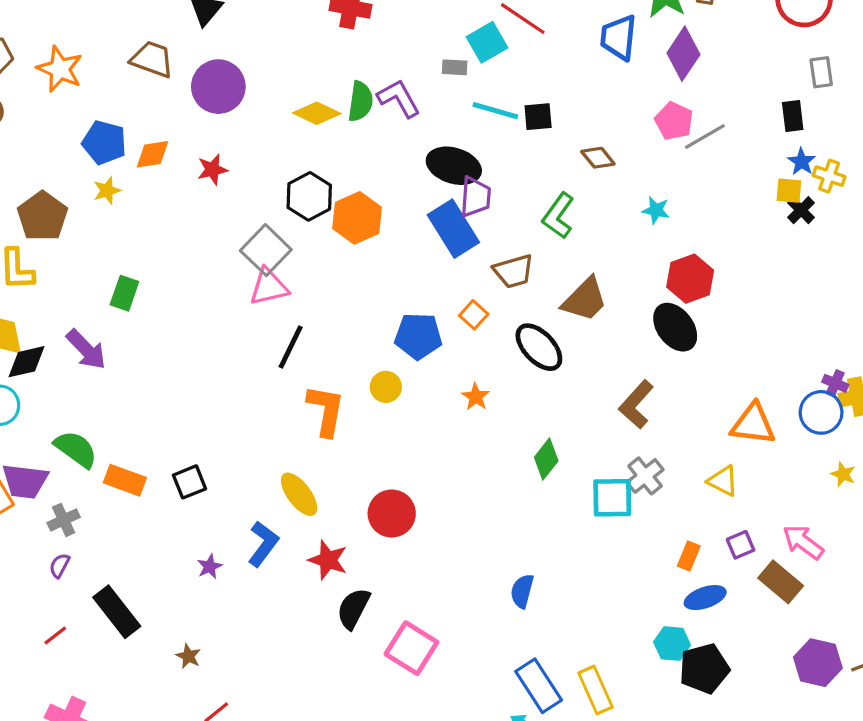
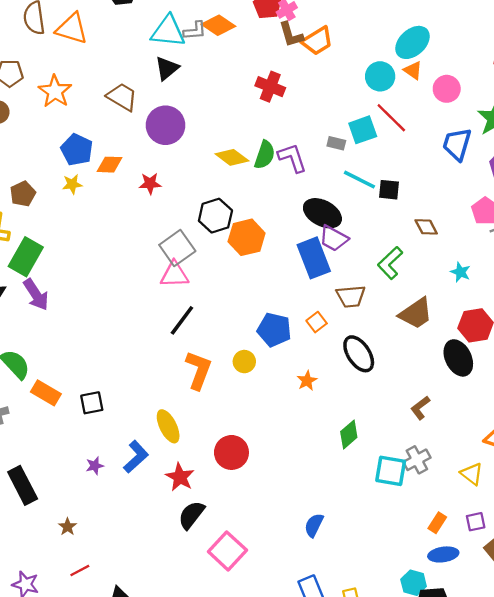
purple trapezoid: (475, 197) -> (334, 238), turned 104
brown pentagon: (42, 216) -> (23, 194), size x0.7
green rectangle: (124, 293) -> (26, 257), moved, size x1.5
brown trapezoid: (585, 300) -> (416, 313), moved
brown L-shape: (636, 404) -> (420, 408), size x0.7

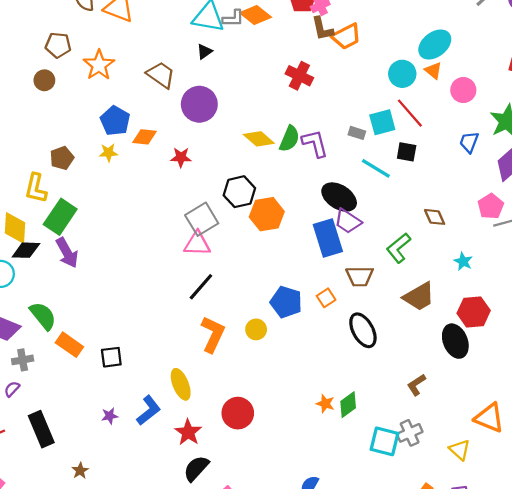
black triangle: (167, 68) -> (205, 51), size x0.7
blue trapezoid: (457, 144) -> (469, 142), size x0.7
black square: (389, 190) -> (407, 152), moved
orange star: (307, 381) -> (325, 404), moved, turned -30

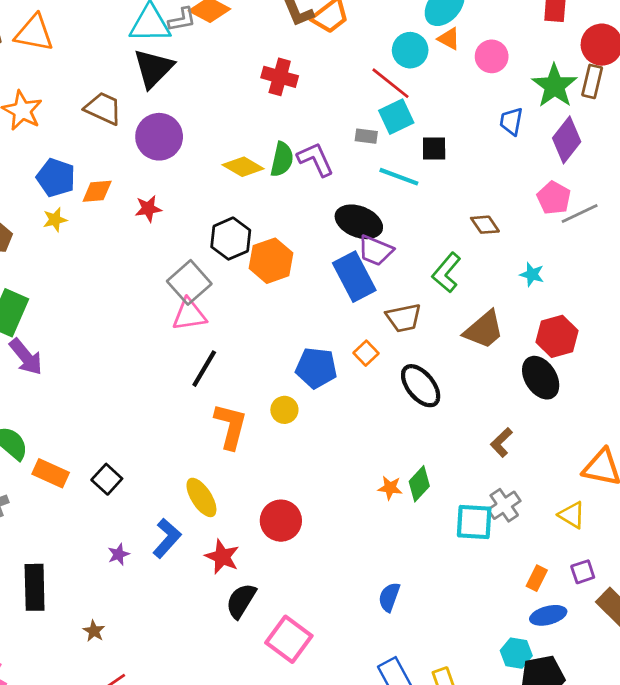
black triangle: (205, 51) -> (153, 68), size x2.0
red line: (410, 113) -> (391, 83), moved
black square: (111, 357) -> (107, 479), turned -30
black rectangle: (41, 429) -> (35, 587), turned 32

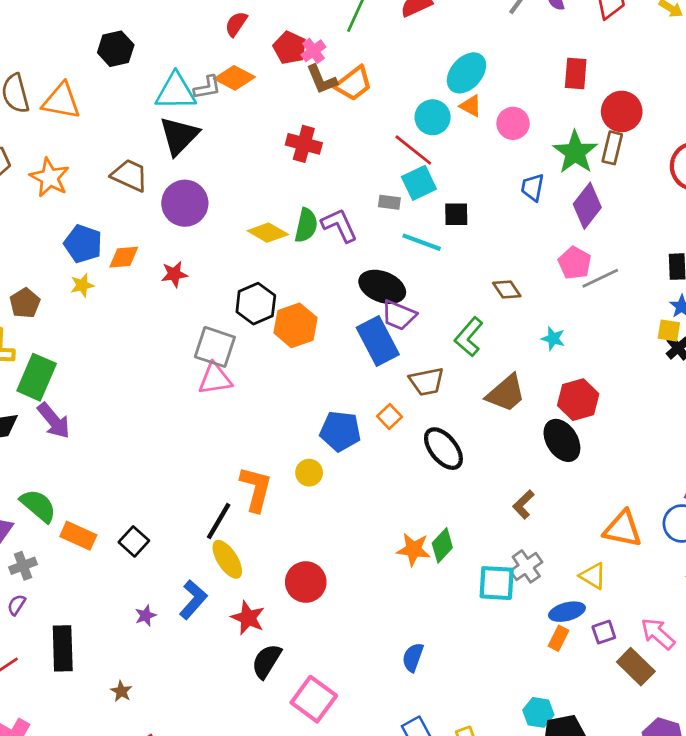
gray square: (189, 282) -> (215, 347), turned -30
black line: (204, 369) -> (219, 521), moved
orange star: (390, 488) -> (413, 549), size x1.4
blue ellipse: (548, 615) -> (567, 612), moved

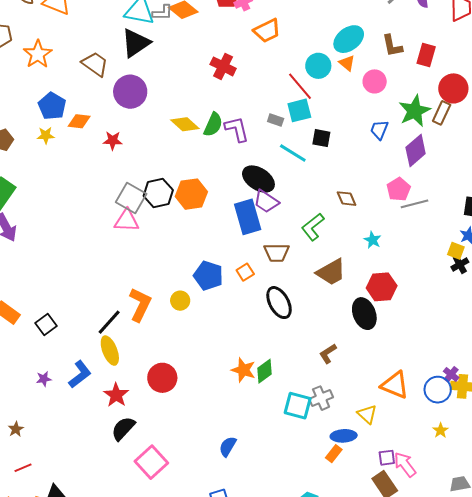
brown L-shape: (322, 79) -> (392, 46), moved
black hexagon: (256, 304) -> (158, 193), moved
purple square: (604, 632) -> (387, 458), moved

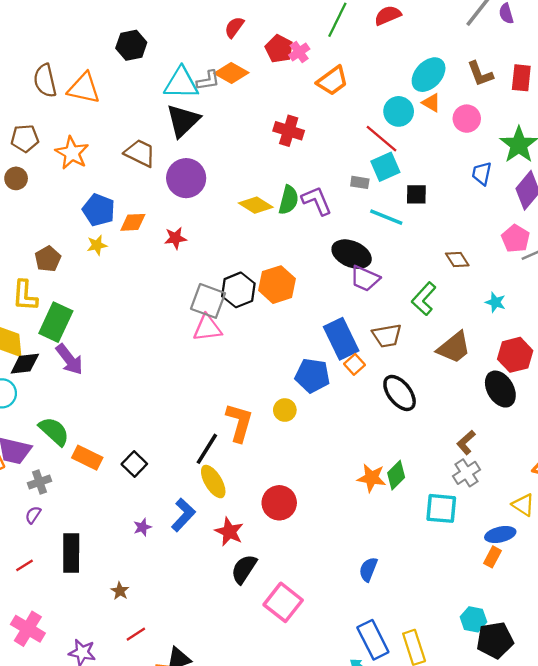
blue rectangle: (248, 217) -> (341, 339), moved
gray cross: (321, 398) -> (466, 473), moved

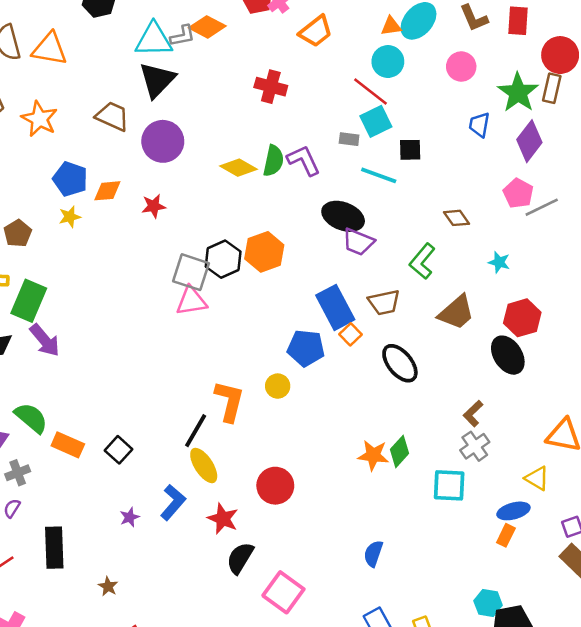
orange triangle: (431, 103) -> (391, 26), moved, turned -36

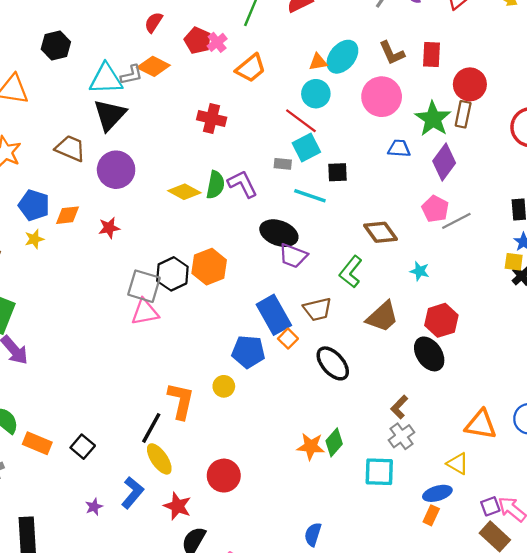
pink circle: (461, 67) -> (382, 97), size x1.5
blue trapezoid: (479, 125) -> (399, 148), turned 85
brown diamond: (457, 218) -> (380, 232), size x1.4

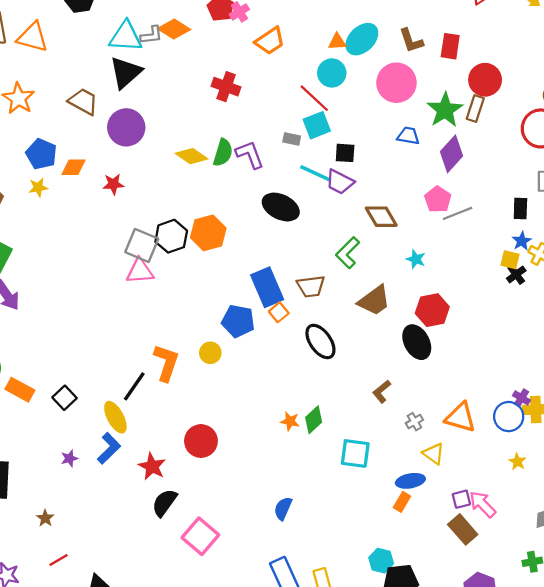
purple trapezoid: (293, 256) -> (340, 182), moved
gray cross: (401, 436) -> (414, 422), moved, size x0.7
orange star: (311, 446) -> (290, 421), size x0.7
yellow ellipse: (159, 459) -> (115, 417), moved

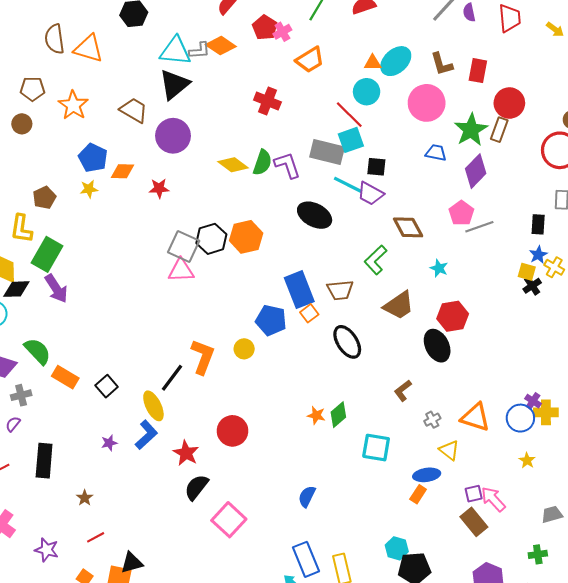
gray rectangle: (292, 139) -> (327, 152), size x2.0

